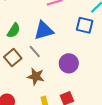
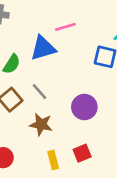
blue triangle: (44, 30) -> (43, 48), moved

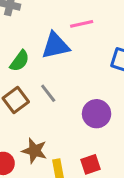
brown star: (41, 124) -> (34, 151), moved

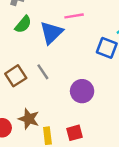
blue triangle: (55, 46) -> (51, 33), turned -35
green semicircle: (20, 61) -> (23, 24), moved

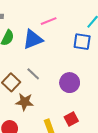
blue triangle: (51, 33) -> (33, 39), turned 35
brown star: (29, 119) -> (25, 102), moved

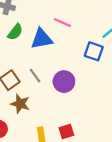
pink line: (49, 21) -> (62, 23), turned 35
purple circle: (70, 83) -> (64, 82), moved

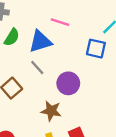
gray line: (35, 76) -> (37, 67), moved
brown star: (20, 104) -> (51, 111), moved

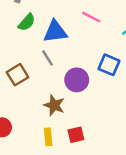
pink line: (60, 22) -> (91, 17), moved
blue square: (96, 49) -> (109, 65), moved

